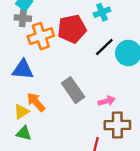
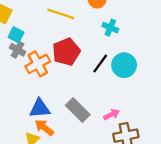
cyan cross: (102, 12) -> (110, 28), moved, turned -35
gray cross: (23, 18) -> (18, 50), turned 35
blue triangle: (23, 70) -> (40, 108), moved

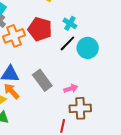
cyan cross: (110, 28) -> (70, 23), moved
red pentagon: (66, 52) -> (40, 29), turned 30

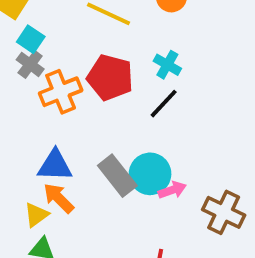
cyan circle: (88, 48) -> (150, 174), moved
brown cross: (80, 108) -> (224, 212), moved, turned 30

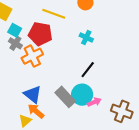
red pentagon: (110, 77) -> (40, 34), moved
black line: (164, 104) -> (88, 70), moved
blue triangle: (55, 165) -> (33, 94), turned 42

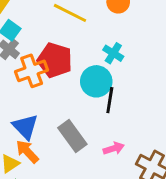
red pentagon: (40, 34) -> (55, 60), moved
black line: (88, 70) -> (110, 100), turned -36
cyan circle: (82, 95) -> (96, 81), moved

